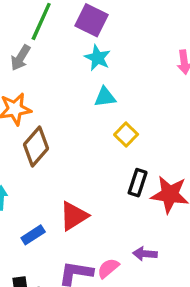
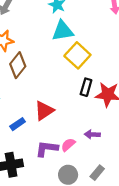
cyan triangle: (105, 97) -> (63, 31), size x1.5
yellow square: (126, 134) -> (77, 55), size x1.6

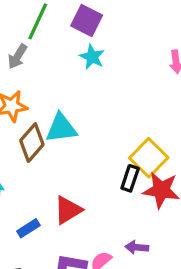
cyan triangle: (63, 31) -> (61, 128), moved
yellow square: (77, 55) -> (149, 158), moved

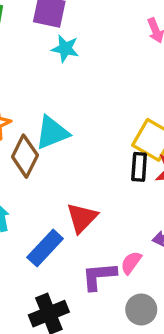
blue rectangle: (28, 228) -> (45, 248), size x1.5

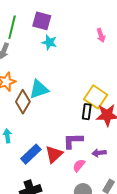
red triangle: (82, 218) -> (54, 154), moved
purple L-shape: (99, 276) -> (73, 141), moved

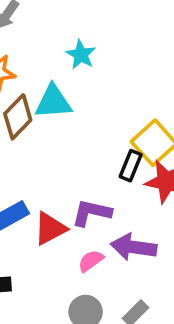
cyan star: (49, 42) -> (81, 55), moved
purple arrow: (99, 153) -> (134, 247), size x1.6

